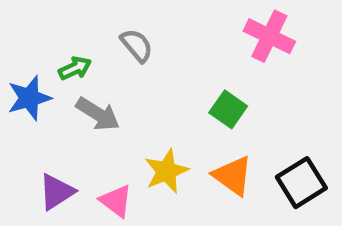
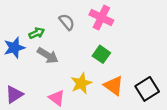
pink cross: (269, 36) -> (101, 18), moved
green square: (228, 109) -> (101, 54), moved
purple triangle: (57, 192) -> (14, 95), moved

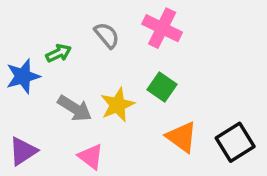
gray arrow: (48, 55) -> (75, 108), moved
yellow star: (81, 83) -> (117, 105), moved

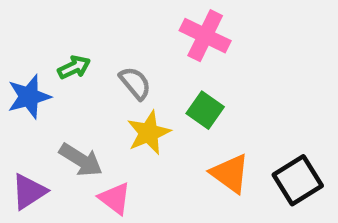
gray semicircle: (107, 35) -> (135, 83), moved
gray arrow: (75, 108) -> (81, 160), moved

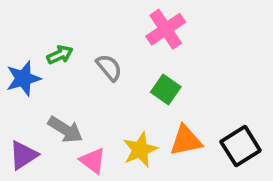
pink cross: (205, 36) -> (166, 29), turned 30
yellow star: (149, 133) -> (140, 150), moved
orange triangle: (230, 173) -> (186, 141), turned -48

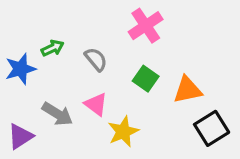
orange triangle: (186, 141) -> (187, 90), moved
pink triangle: (93, 161) -> (96, 104), moved

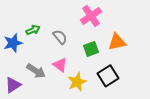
green square: (146, 79) -> (91, 49), turned 35
orange triangle: (187, 90) -> (117, 42), moved
black square: (212, 128) -> (108, 76), moved

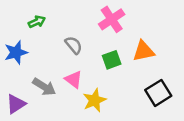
green arrow: (33, 30) -> (37, 22), moved
black square: (108, 76) -> (158, 93), moved

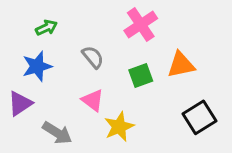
blue star: (16, 52) -> (37, 66), moved
gray arrow: (44, 87) -> (57, 133), moved
purple triangle: (16, 104) -> (20, 103), moved

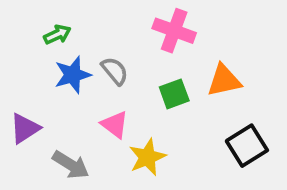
pink cross: (141, 25) -> (174, 31), turned -36
blue star: (37, 66) -> (73, 75), moved

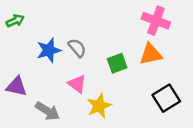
pink cross: (174, 31) -> (156, 21), moved
green arrow: (57, 34) -> (15, 21), moved
purple triangle: (25, 128) -> (16, 86), turned 45

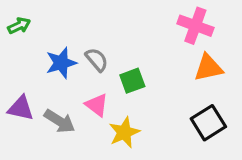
orange triangle: (151, 54) -> (208, 68), moved
green square: (117, 63) -> (132, 81), moved
gray arrow: (47, 111) -> (60, 121), moved

